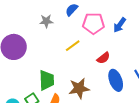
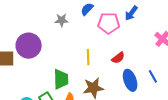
blue arrow: (120, 25) -> (131, 13), moved
yellow line: (73, 46) -> (88, 57), moved, turned -56

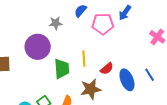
purple circle: (29, 46) -> (38, 47), moved
red semicircle: (118, 58) -> (107, 69), moved
green trapezoid: (61, 79) -> (62, 69), moved

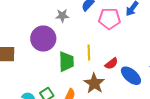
blue ellipse: (127, 80) -> (131, 76), turned -30
brown star: (91, 89) -> (94, 83), turned -30

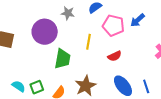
yellow line: (89, 53) -> (89, 42), moved
red semicircle: (111, 64) -> (115, 56), moved

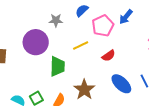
pink pentagon: (113, 25) -> (103, 26), turned -30
yellow line: (89, 42) -> (81, 46), turned 63

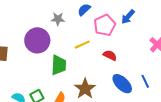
red semicircle: (109, 56) -> (110, 55), turned -120

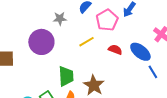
green trapezoid: (59, 65) -> (66, 76), moved
blue ellipse: (122, 84) -> (140, 52), moved

